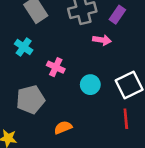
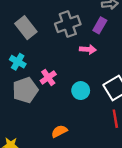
pink cross: (56, 67) -> (48, 77), turned 35
gray pentagon: (30, 100) -> (25, 90), moved

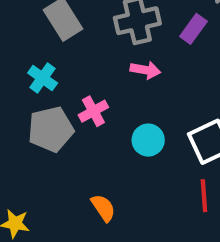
pink arrow: (88, 49) -> (145, 70), moved
orange semicircle: (59, 131) -> (103, 208), turned 77

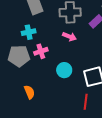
cyan cross: (43, 78) -> (29, 32), moved, turned 32
orange semicircle: (103, 208) -> (29, 92), moved

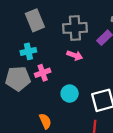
orange semicircle: (29, 92) -> (45, 121), moved

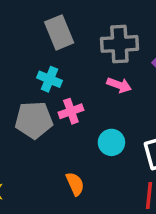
cyan cross: (28, 51) -> (50, 79), turned 35

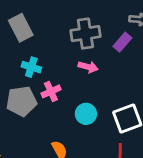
gray rectangle: (59, 32) -> (21, 28), moved

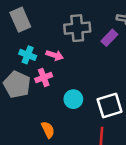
pink arrow: (88, 67) -> (55, 55), moved
gray pentagon: (21, 101) -> (17, 85), turned 30

